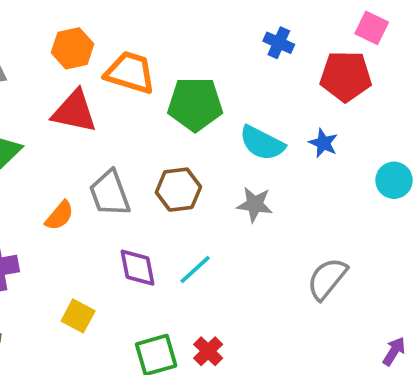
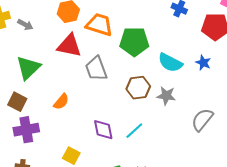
brown hexagon: (178, 190) -> (138, 88), moved
gray trapezoid: (110, 193) -> (96, 69), moved
gray semicircle: (327, 279) -> (202, 120), moved

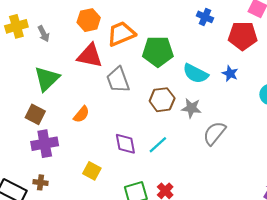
gray arrow: (25, 25) -> (44, 34), turned 35
orange trapezoid: (99, 25) -> (121, 34), turned -40
gray semicircle: (202, 120) -> (214, 133), moved

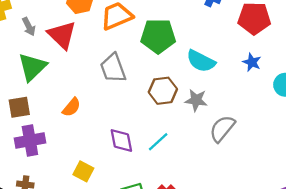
gray arrow: (44, 34) -> (29, 27), moved
red triangle: (90, 56) -> (62, 35), moved, turned 32
blue star: (230, 74) -> (252, 62), moved
brown square: (35, 114) -> (19, 107), turned -36

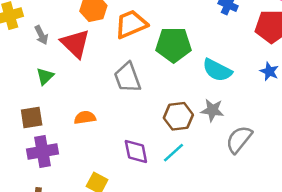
green triangle: (32, 67) -> (45, 76), size x0.6
brown hexagon: (163, 91) -> (178, 116), moved
orange semicircle: (72, 107) -> (85, 118), turned -138

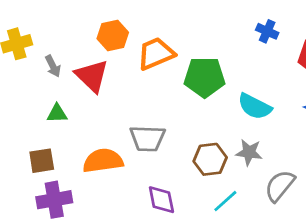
green triangle: (45, 76) -> (57, 113), turned 42
gray trapezoid: (127, 77) -> (147, 138), moved, turned -68
orange semicircle: (85, 118) -> (103, 161), size x1.6
cyan line: (174, 153) -> (225, 201), moved

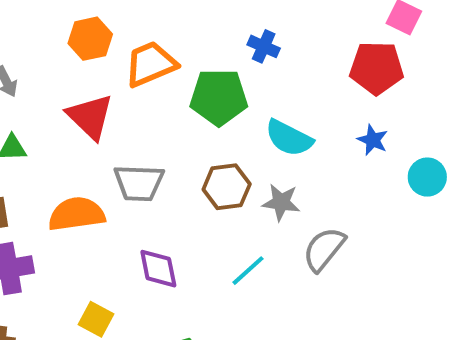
blue cross: (267, 31) -> (264, 46), moved
red triangle: (92, 76) -> (90, 117), moved
brown hexagon: (210, 159) -> (227, 187), moved

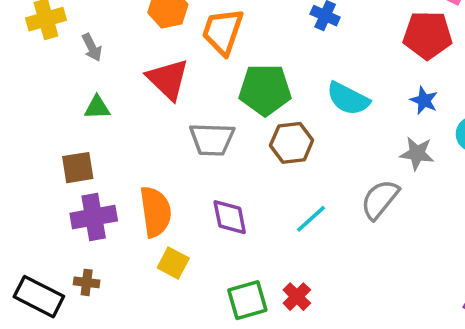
orange trapezoid: (151, 64) -> (223, 32), turned -48
green pentagon: (219, 97) -> (265, 90), moved
gray star: (281, 202) -> (417, 153), moved
orange semicircle: (77, 214) -> (155, 212), moved, turned 90

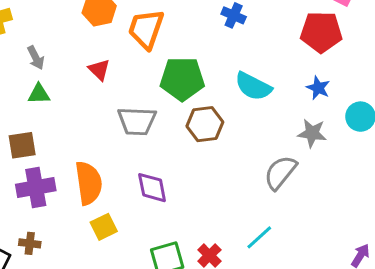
gray arrow: (92, 47) -> (36, 58), moved
red triangle: (168, 79) -> (99, 70), size x0.6
cyan line: (311, 219) -> (259, 237), moved
yellow square: (173, 263) -> (104, 227), turned 36

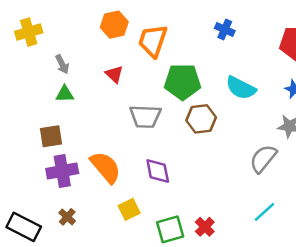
orange semicircle: (89, 183) -> (106, 167), turned -32
yellow square: (104, 227) -> (129, 209), moved
cyan line: (259, 237) -> (264, 212), moved
brown cross: (30, 243) -> (67, 217), moved, turned 35

